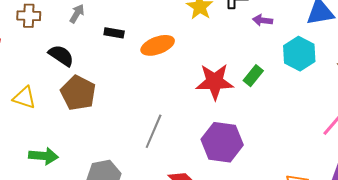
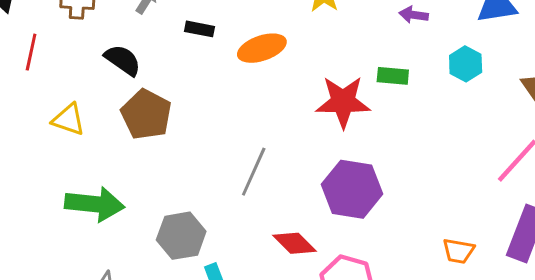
cyan hexagon: (299, 54) -> (466, 64), size x0.7
green rectangle: (253, 76) -> (393, 76), moved, turned 55
green arrow: (44, 156) -> (95, 204), size x1.4

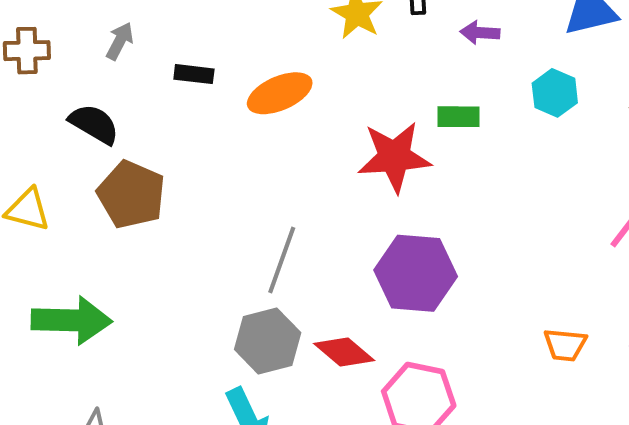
gray hexagon: (181, 236) -> (268, 341), moved

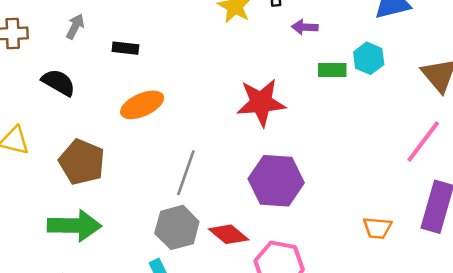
purple arrow: (480, 33) -> (305, 27), moved
orange ellipse: (280, 93) -> (142, 105), moved
green rectangle: (458, 117) -> (332, 70), moved
brown pentagon: (131, 194) -> (82, 162), moved
green arrow: (72, 320) -> (74, 226), moved

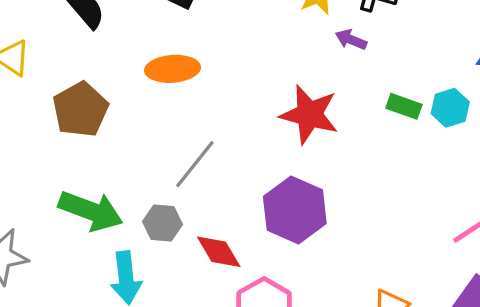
purple arrow: (305, 27) -> (351, 40), moved
green arrow: (74, 226) -> (91, 211), moved
gray hexagon: (177, 227) -> (163, 223), size x0.7

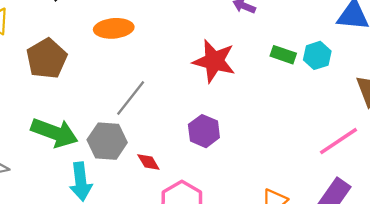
purple hexagon: (295, 210) -> (204, 131), size x0.7
gray hexagon: (163, 223) -> (107, 141), size x1.4
red diamond: (219, 252) -> (148, 162), size x0.7

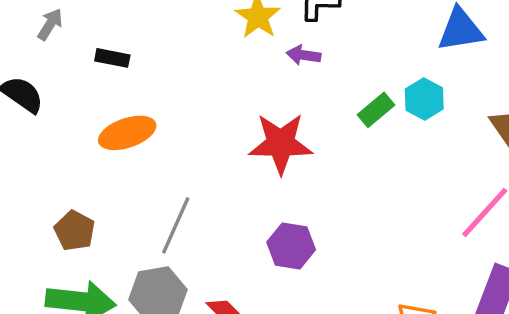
green rectangle: (283, 55) -> (376, 110), turned -45
brown pentagon: (47, 59) -> (75, 231), moved, size x0.7

